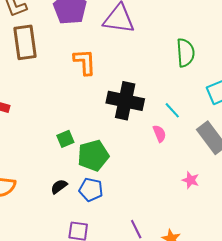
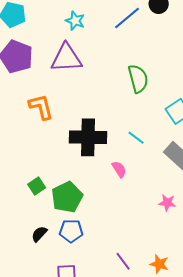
pink semicircle: (159, 134) -> (119, 169), moved

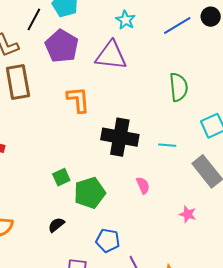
cyan line: (136, 138) -> (167, 145), turned -42
pink semicircle: (119, 169) -> (143, 185), moved
blue pentagon: (71, 231) -> (108, 240), moved

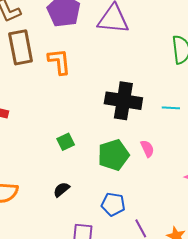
orange L-shape: (78, 100) -> (59, 62), moved
green pentagon: (90, 193) -> (113, 155), moved

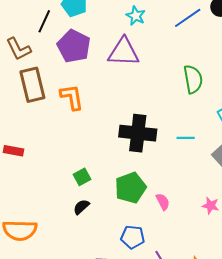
pink semicircle: (147, 149) -> (163, 202), moved
black semicircle: (61, 190) -> (81, 207), moved

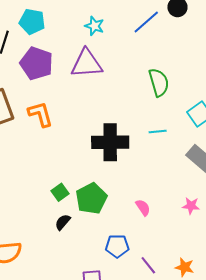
cyan line: (186, 138) -> (158, 132), moved
green pentagon: (130, 188) -> (91, 198), moved

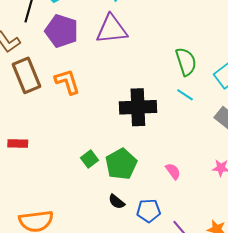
green semicircle: (159, 82) -> (186, 62), moved
cyan line: (158, 132) -> (185, 95), turned 42
black semicircle: (63, 222) -> (117, 202), moved, turned -90

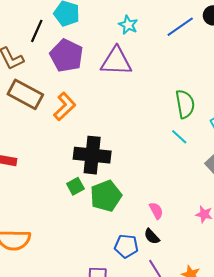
brown rectangle: (27, 75) -> (25, 94), turned -48
orange L-shape: (67, 82) -> (65, 107), turned 56
black cross: (138, 107) -> (92, 155), moved
black semicircle: (117, 202) -> (152, 236), moved

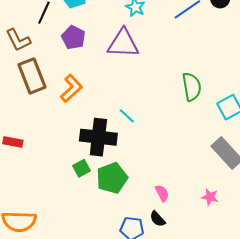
purple pentagon: (66, 56) -> (73, 37), size x0.7
brown rectangle: (25, 94) -> (32, 76), turned 40
cyan line: (179, 137) -> (127, 116), moved

